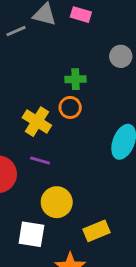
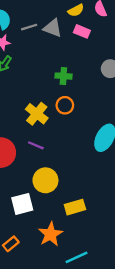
gray line: (16, 31) -> (29, 27), moved
green cross: (75, 79) -> (63, 76), moved
white square: (31, 234) -> (22, 204), turned -30

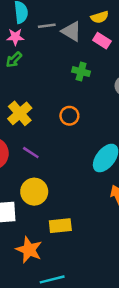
green cross: (63, 76) -> (81, 72), moved
yellow cross: (37, 114) -> (20, 113), moved
orange star: (51, 234) -> (29, 250), turned -30

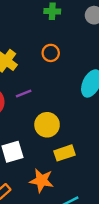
purple line: (31, 153) -> (24, 93), turned -42
yellow circle: (34, 192) -> (47, 125), moved

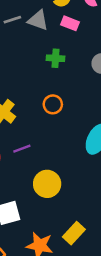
yellow rectangle: (64, 153) -> (74, 233), moved, turned -30

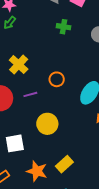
orange circle: (53, 104) -> (57, 79), moved

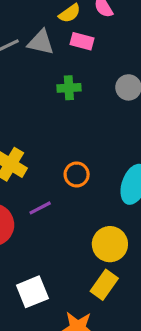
yellow circle: (47, 124) -> (110, 244), moved
yellow rectangle: (64, 164) -> (104, 285), moved

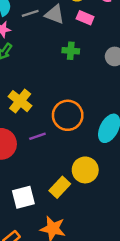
orange circle: (77, 174) -> (68, 115), size x1.6
yellow rectangle: (104, 285) -> (60, 187), moved

